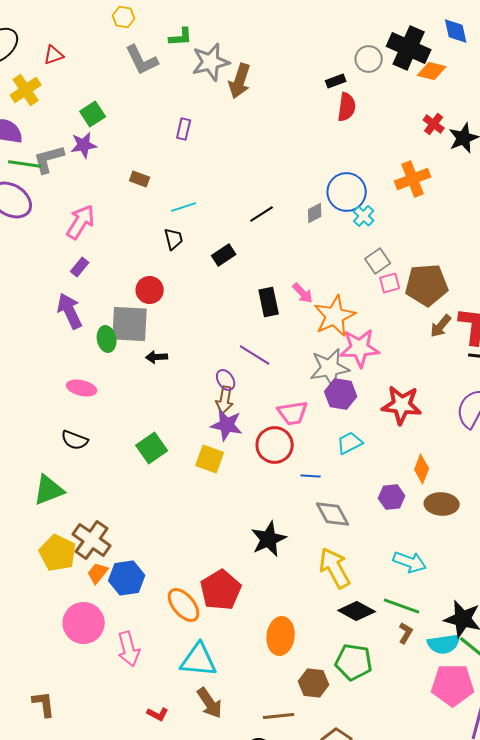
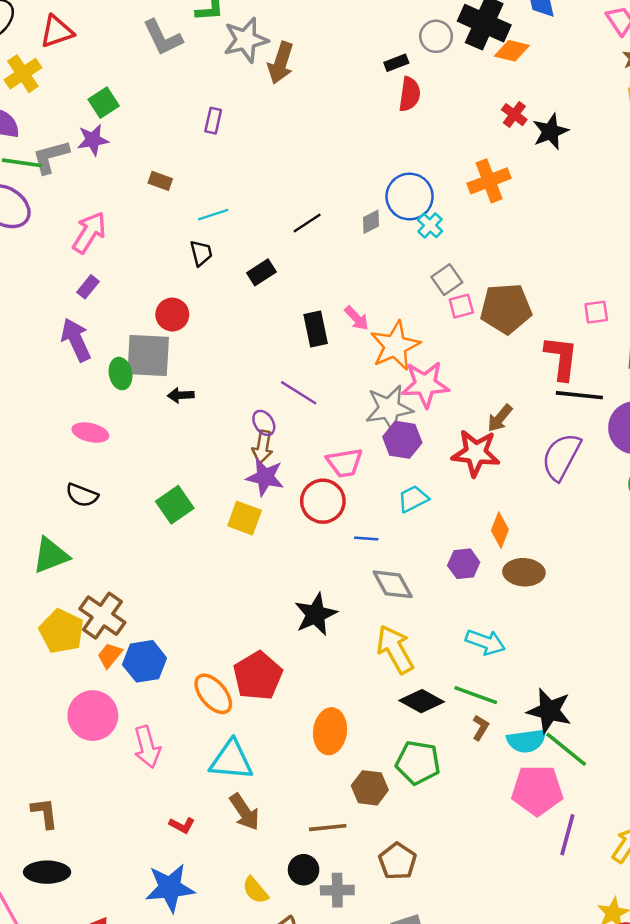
red triangle: (54, 55) -> (57, 32), size x1.4
brown arrow: (441, 326) -> (500, 418), moved

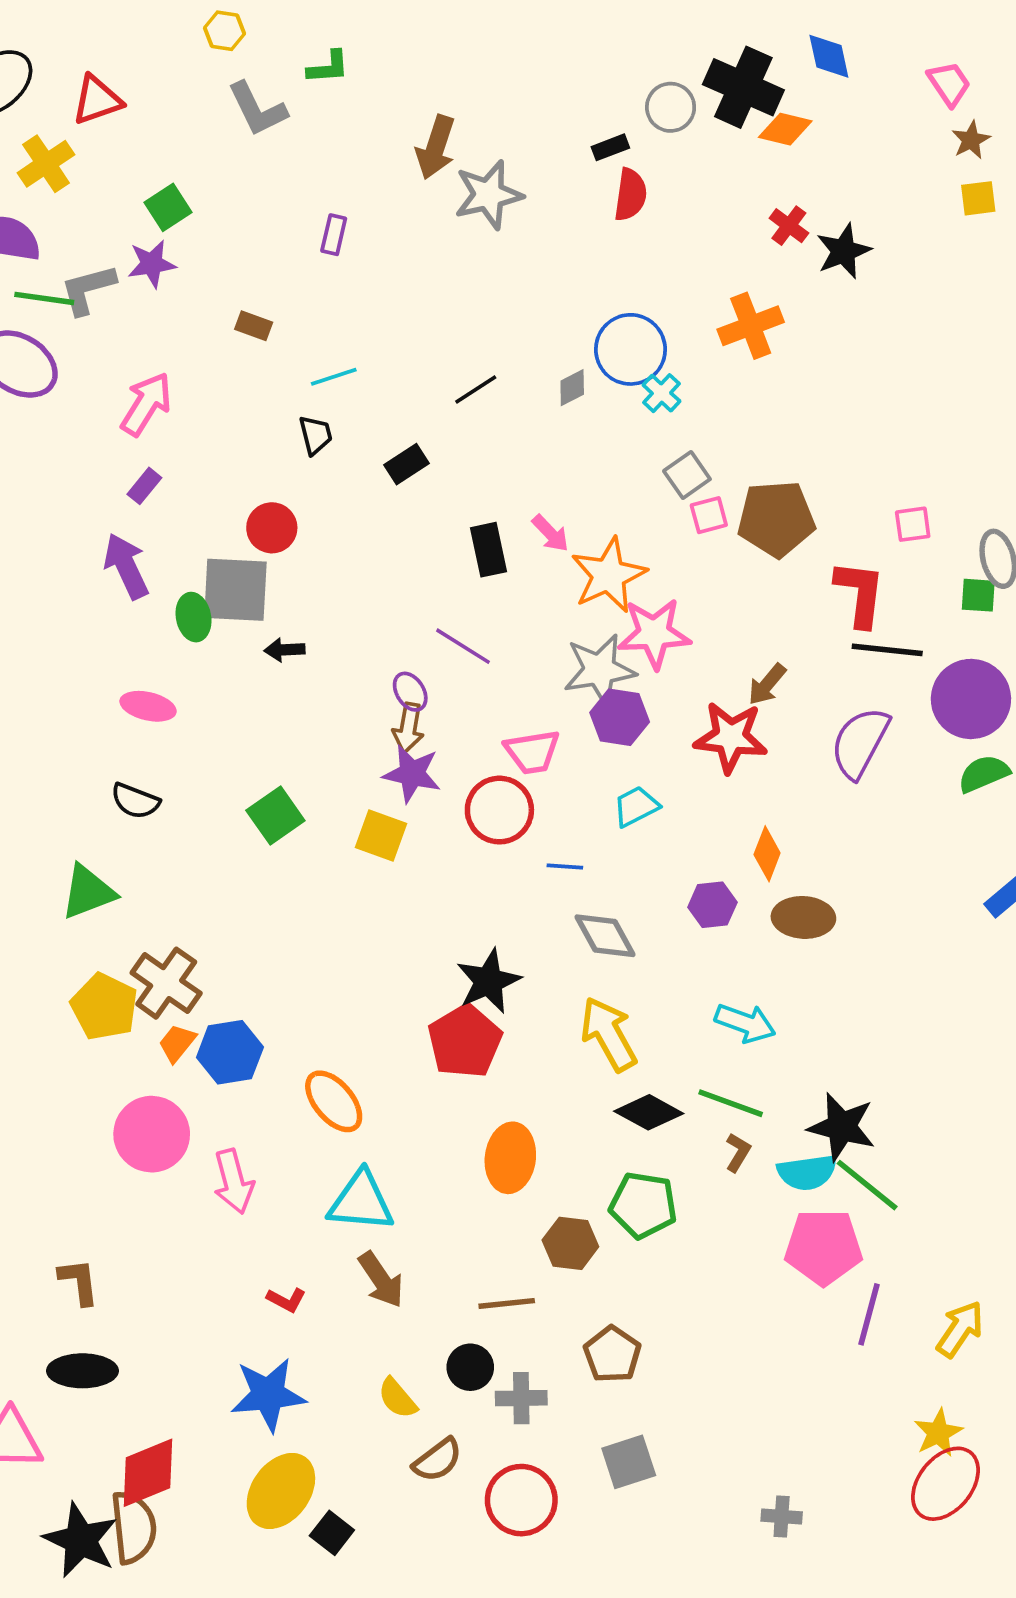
gray star: (246, 40) -> (488, 195), moved
red pentagon: (258, 676) -> (465, 1041), moved

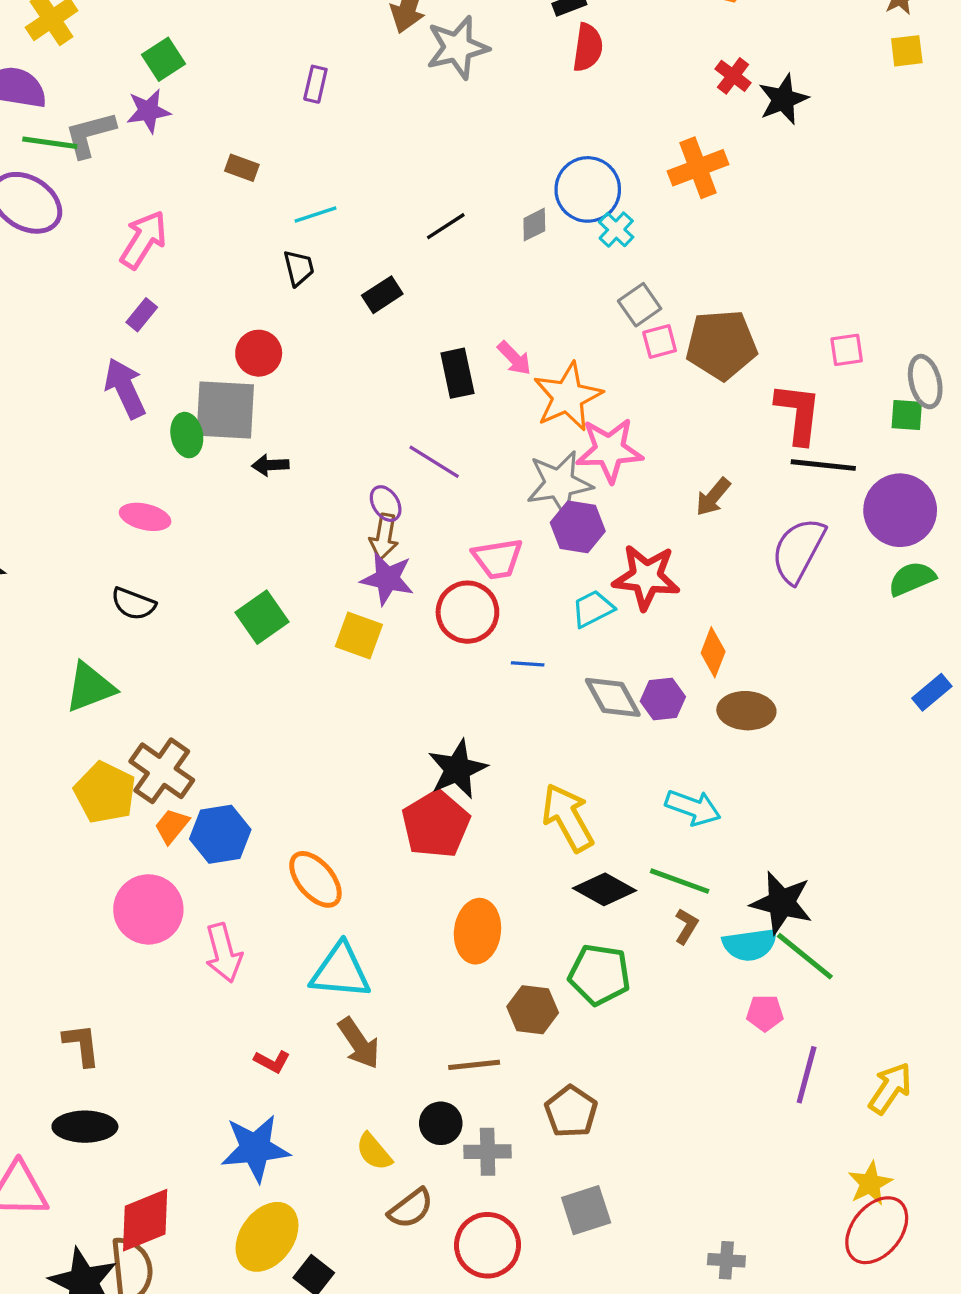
red star: (731, 737) -> (646, 577), moved
gray diamond: (605, 936) -> (613, 697), moved
pink pentagon: (823, 1247) -> (765, 1013), size x0.5

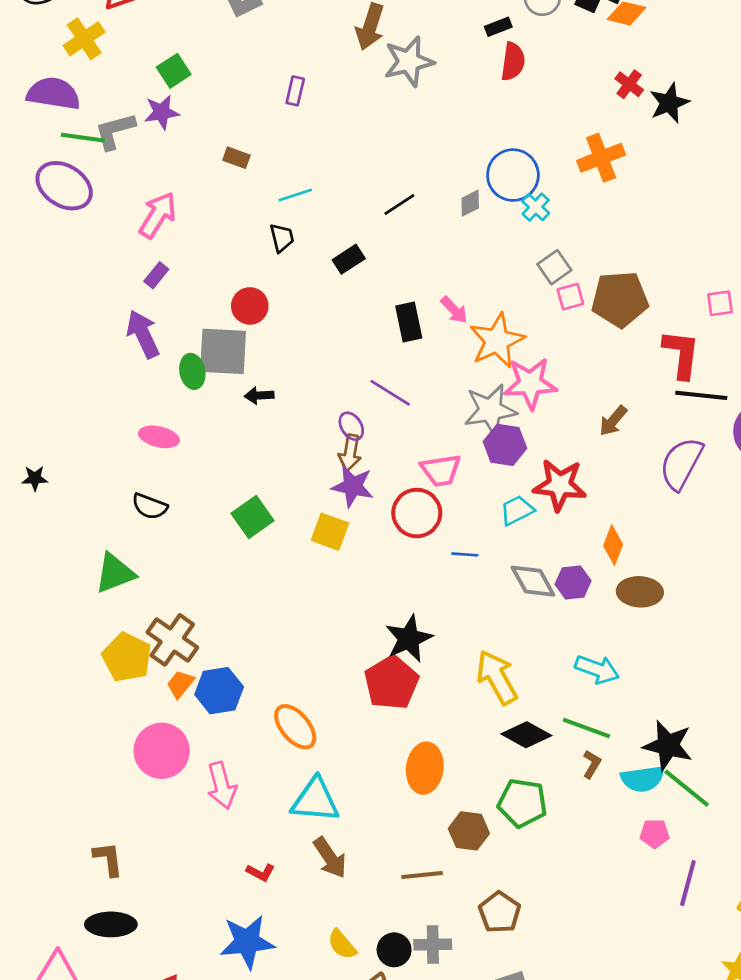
black circle: (441, 1123) -> (394, 950), moved

